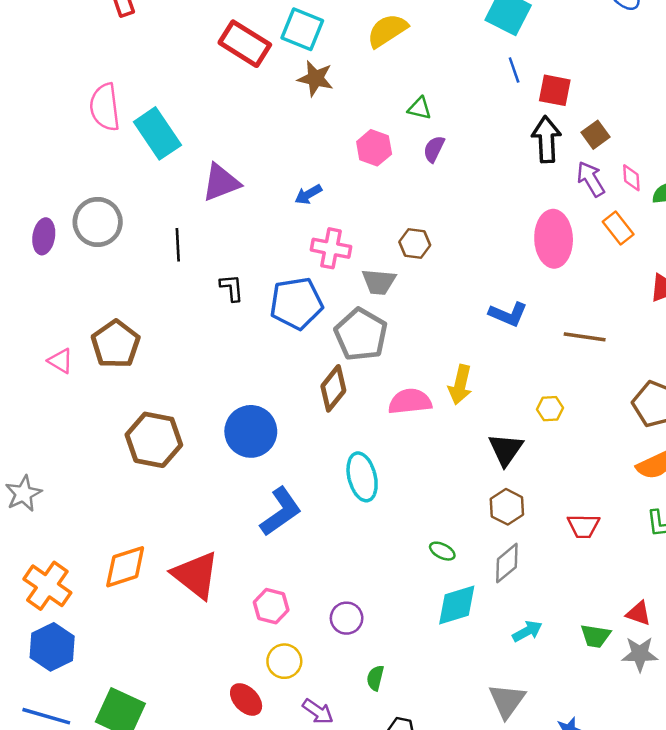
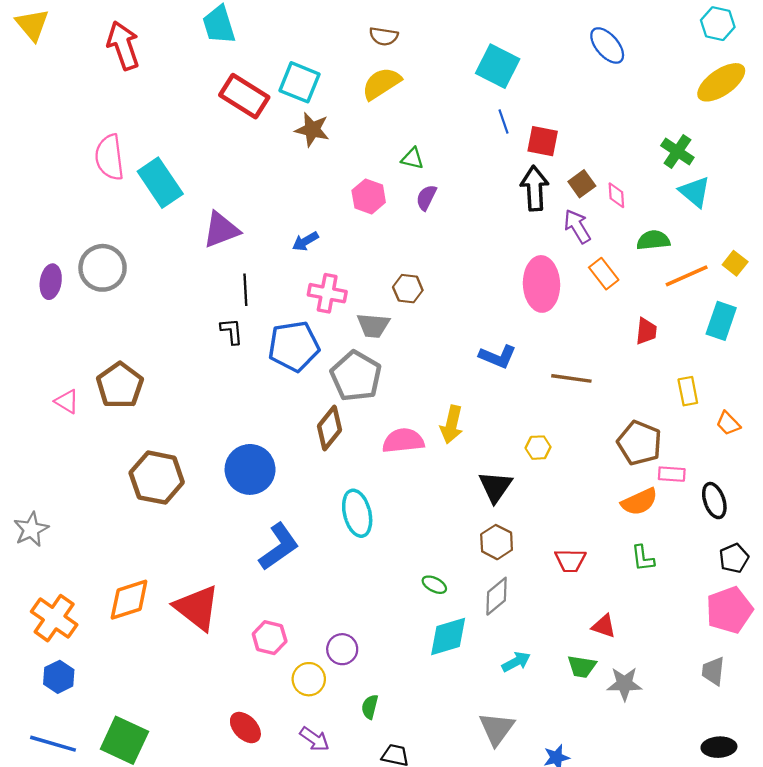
pink diamond: (631, 178) -> (616, 195), moved
black line: (178, 245) -> (245, 290), moved
red triangle: (639, 613) -> (604, 626), moved
blue hexagon: (52, 647) -> (59, 677), size x0.7
yellow circle: (284, 661) -> (309, 679), moved

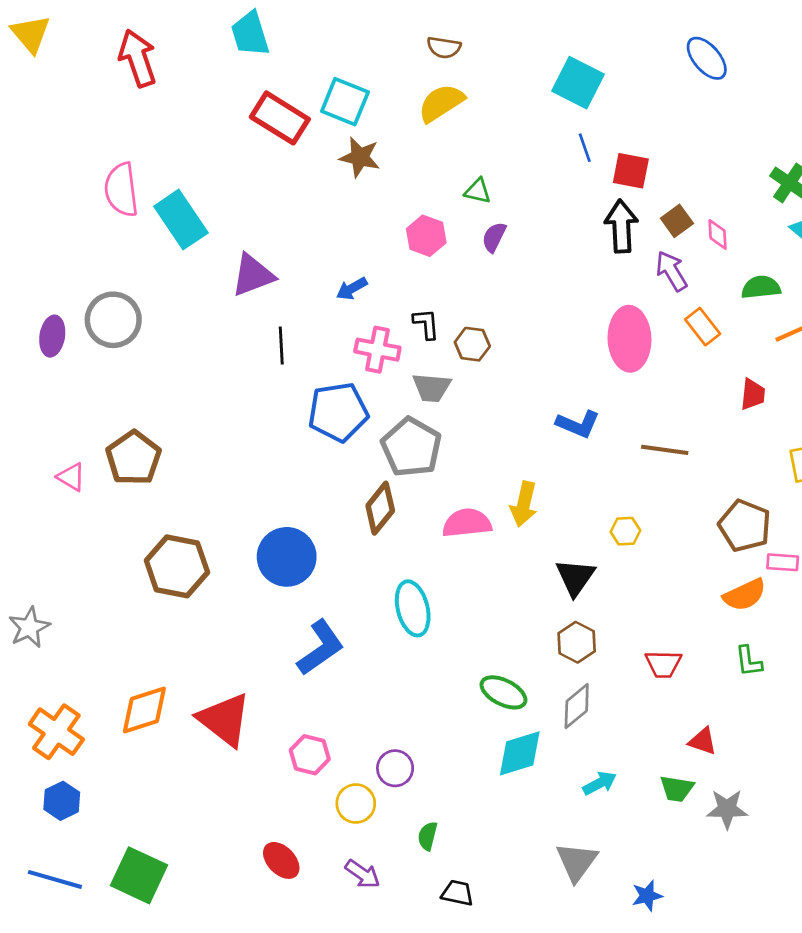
black L-shape: (232, 331) -> (426, 324), moved
green ellipse: (434, 585) -> (503, 692), size x1.6

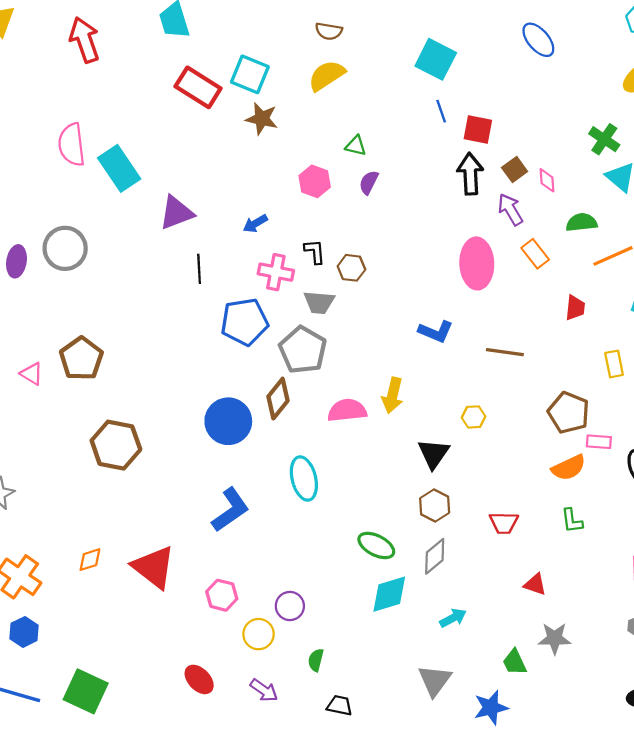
blue circle: (287, 557) -> (228, 421), moved
orange diamond: (144, 710) -> (90, 560), size x0.6
green trapezoid: (677, 789) -> (515, 662), moved, turned 56
blue star: (647, 896) -> (491, 708), size x1.4

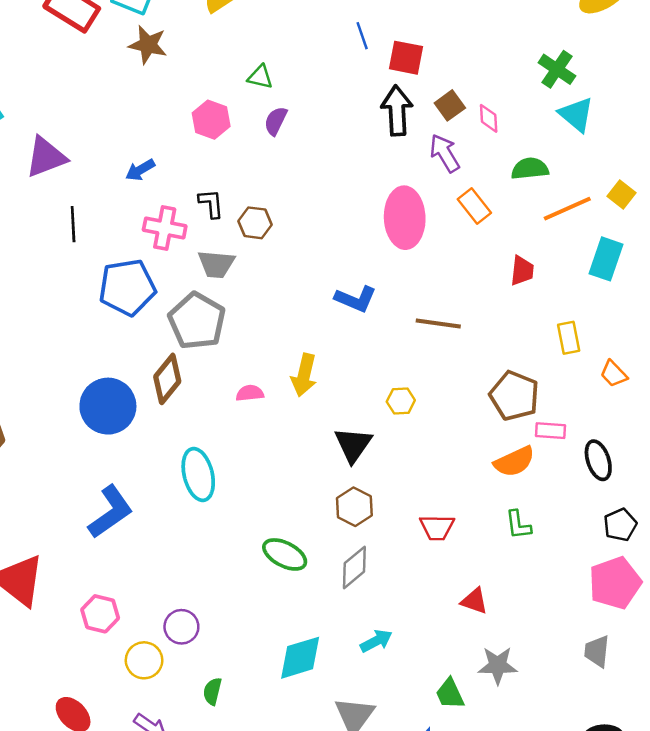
pink semicircle: (347, 410) -> (250, 393), size x0.6
cyan diamond: (389, 594) -> (300, 658), moved

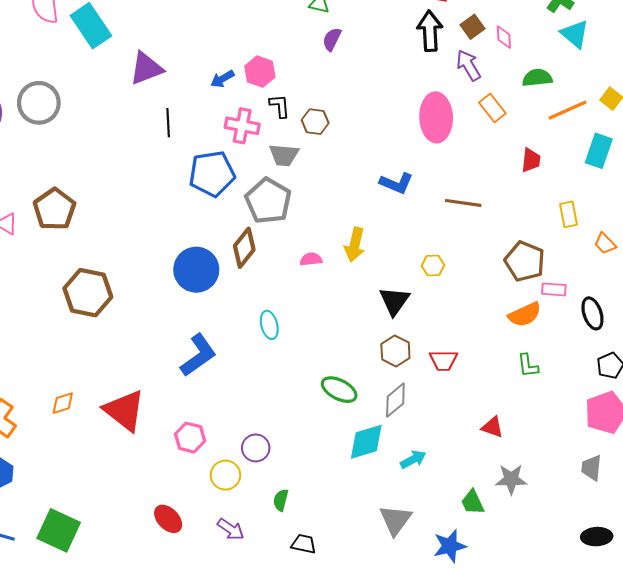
pink hexagon: (211, 120) -> (260, 72), moved
cyan ellipse: (198, 474) -> (269, 325), size x0.7
red trapezoid: (437, 527) -> (443, 360), moved
cyan diamond: (300, 658) -> (366, 442), moved

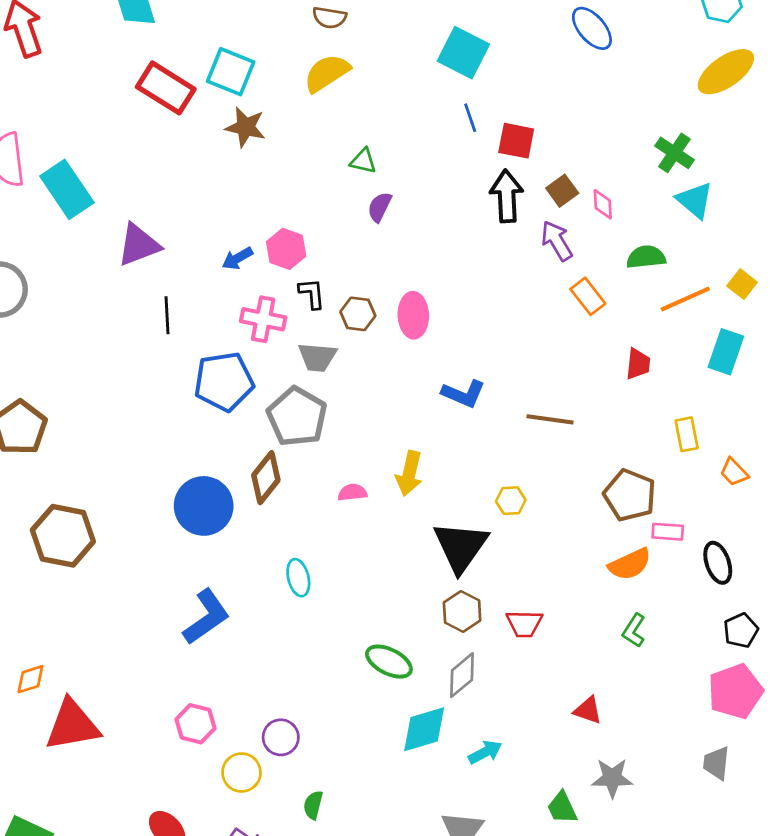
pink ellipse: (436, 117) -> (413, 315), moved, size x0.7
black triangle: (394, 301) -> (461, 547), size x1.4
green L-shape: (528, 366) -> (634, 630), turned 40
red triangle: (124, 410) -> (72, 725), moved, turned -48

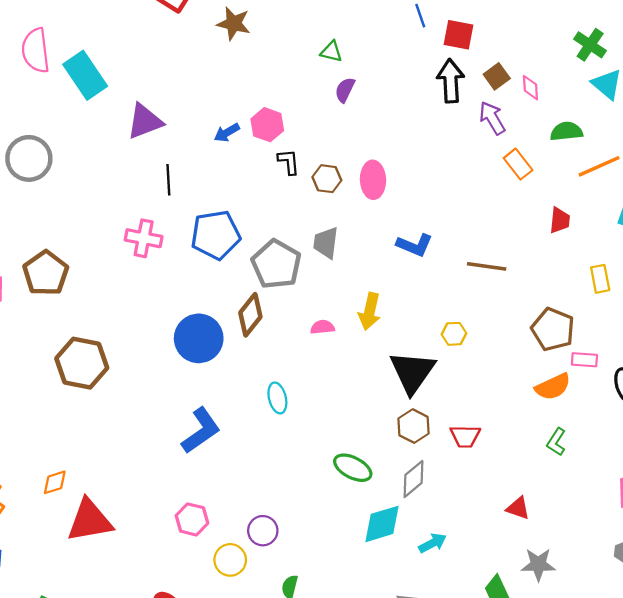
pink cross: (263, 319) -> (144, 238), moved
gray trapezoid: (317, 357) -> (326, 243), moved, turned 92

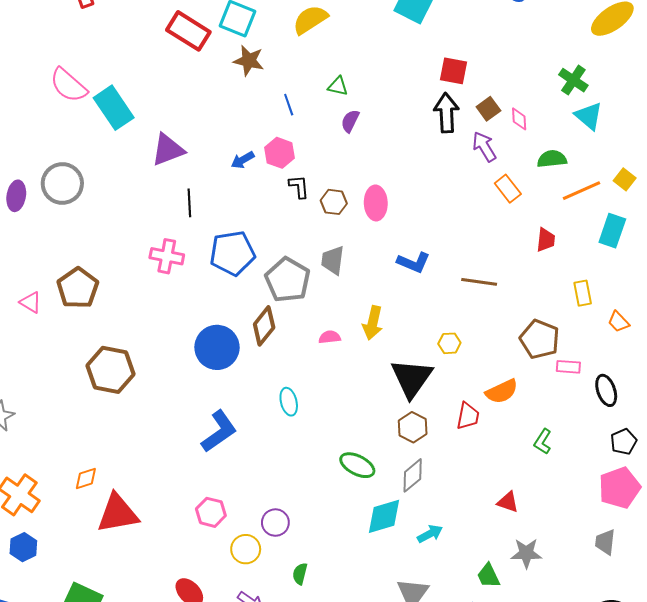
blue line: (420, 16) -> (289, 105), moved
pink semicircle: (36, 50) -> (68, 85), turned -42
orange semicircle: (553, 387) -> (502, 391), moved
red trapezoid: (465, 436) -> (468, 416), moved, turned -80

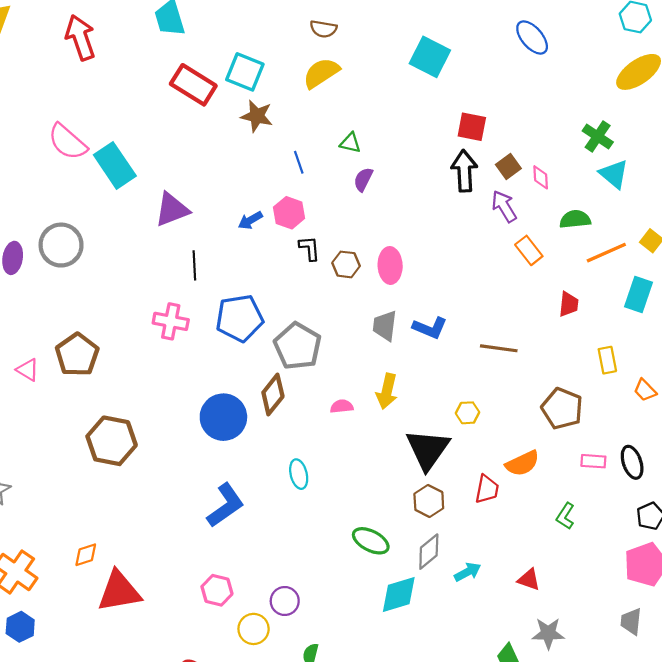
gray trapezoid: (333, 260) -> (385, 326), moved
pink rectangle: (568, 367) -> (593, 461), moved
cyan arrow: (430, 534) -> (468, 572), moved

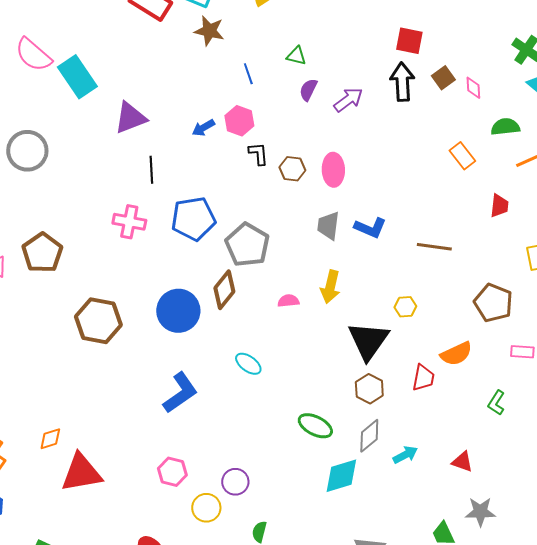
purple arrow: (504, 206) -> (348, 100), moved, turned 84
brown hexagon: (112, 441) -> (98, 321), moved
cyan ellipse: (299, 474) -> (248, 364), turned -40

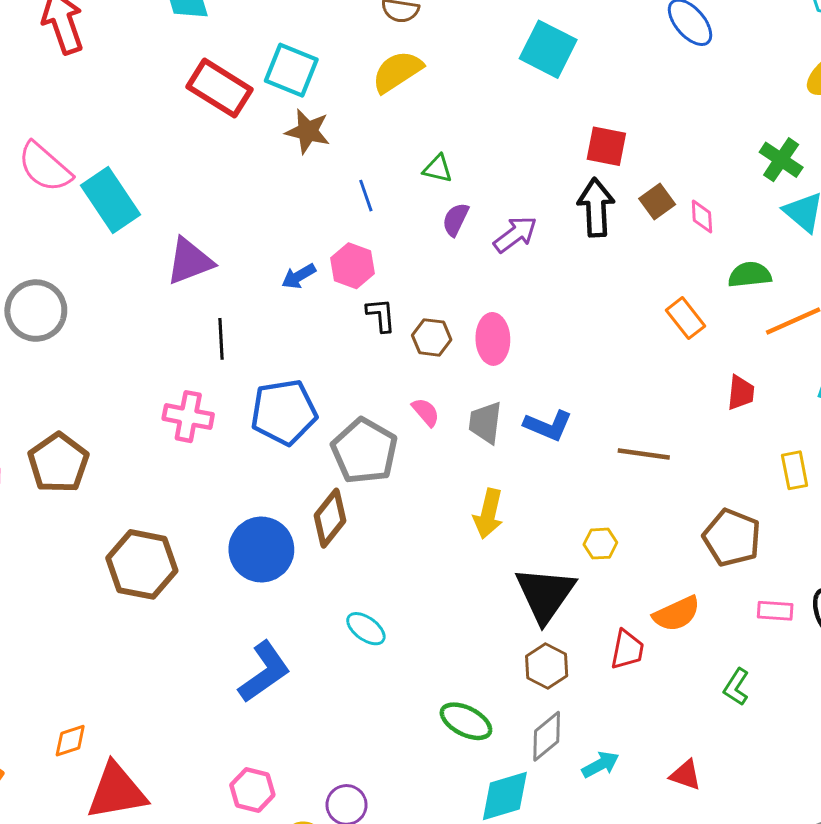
pink semicircle: (288, 301) -> (426, 412), moved, turned 55

